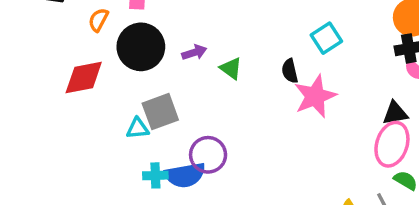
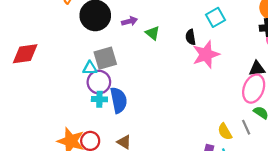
red diamond: (84, 78) -> (25, 54), moved
purple circle: (208, 155) -> (99, 82), moved
blue semicircle: (185, 175) -> (119, 100), turned -95

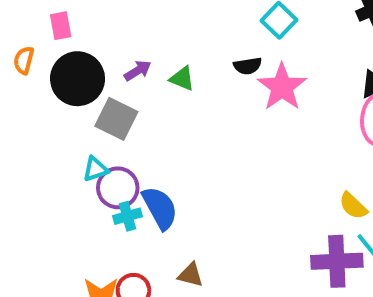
black semicircle: (191, 37) -> (248, 66), turned -72
gray square: (105, 58) -> (116, 119), moved, turned -30

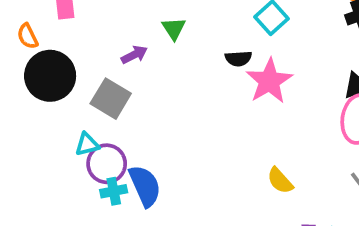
orange semicircle: (24, 60) -> (28, 36), turned -45
black circle: (78, 79) -> (50, 76), moved
green triangle: (182, 79) -> (174, 28), moved, turned 30
yellow semicircle: (353, 206) -> (280, 181), moved

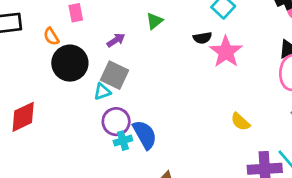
green triangle: (174, 28) -> (154, 21), turned 30
purple arrow: (134, 55) -> (116, 40), moved
cyan triangle: (87, 144) -> (102, 92), moved

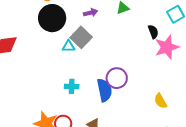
black semicircle: (202, 38) -> (153, 32), turned -120
purple circle: (116, 122) -> (117, 78), moved
blue semicircle: (145, 135) -> (104, 90), moved

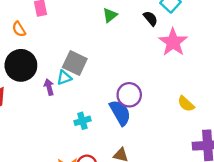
purple arrow: (91, 13) -> (49, 87), moved, turned -72
black circle: (52, 18) -> (21, 65), moved
black semicircle: (153, 32) -> (151, 18), moved

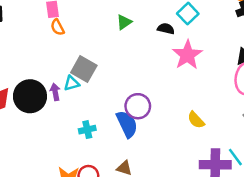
black semicircle: (151, 18) -> (166, 29), turned -42
orange semicircle: (19, 29) -> (58, 27), moved
black circle: (21, 65) -> (30, 96), moved

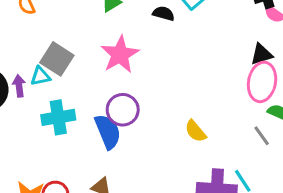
pink star: (187, 55) -> (120, 54), moved
cyan cross: (87, 130) -> (58, 117), moved, size x1.5

